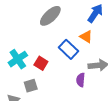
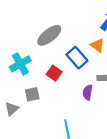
gray ellipse: (50, 16) -> (49, 35), moved
red square: (41, 63) -> (54, 73), moved

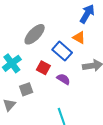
purple semicircle: (88, 92) -> (63, 79), moved, turned 120

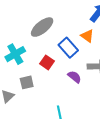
purple semicircle: (63, 79) -> (74, 77), moved

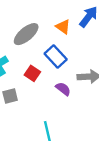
orange triangle: (87, 36) -> (63, 27), moved

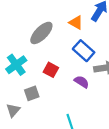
blue rectangle: (56, 56) -> (84, 51), moved

